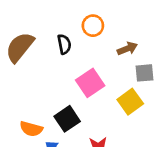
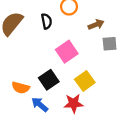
yellow square: (130, 102) -> (85, 81), moved

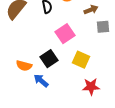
yellow square: (85, 81) -> (81, 60), turned -30
red star: (74, 103) -> (91, 87), moved

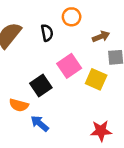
black square: (49, 59) -> (41, 85), moved
yellow square: (81, 60) -> (96, 79), moved

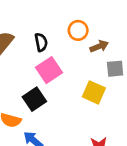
orange circle: (72, 17) -> (78, 30), moved
pink square: (69, 66) -> (49, 70), moved

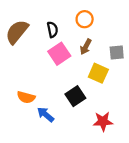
brown arrow: (99, 46) -> (86, 47), moved, turned 140
black square: (34, 99) -> (75, 96), moved

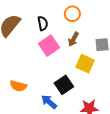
blue arrow: (46, 114) -> (49, 102), moved

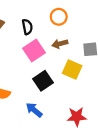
brown arrow: (73, 39) -> (60, 44), turned 48
black square: (64, 85) -> (43, 81), moved

